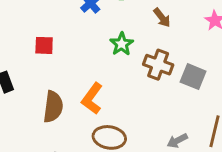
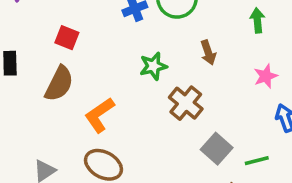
gray square: (193, 77) -> (217, 149), moved
brown semicircle: (53, 107) -> (59, 84), moved

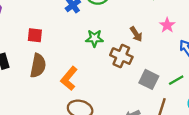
brown arrow: (208, 52) -> (136, 34), moved
green star: (153, 66) -> (94, 38), turned 30

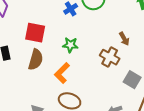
red square: (35, 35) -> (35, 33), size x1.5
green star: (94, 38) -> (70, 45), moved

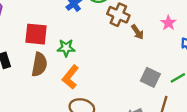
green star: (70, 45) -> (66, 48), moved
brown cross: (110, 57) -> (118, 15), moved

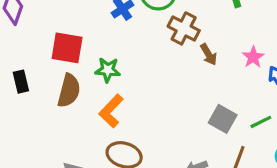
pink star: (168, 23) -> (253, 57), moved

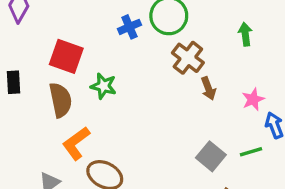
brown semicircle: (69, 91) -> (60, 100), turned -36
orange L-shape: (111, 111) -> (76, 143), moved
green line: (261, 122) -> (251, 152), moved

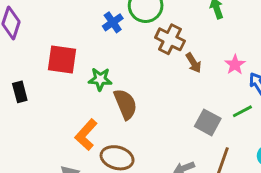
brown semicircle: (60, 100) -> (125, 104), moved

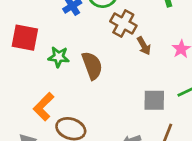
brown semicircle: (125, 104) -> (92, 66), moved
gray square: (208, 122) -> (154, 100), turned -30

